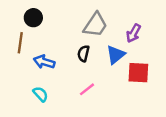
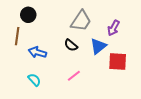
black semicircle: (83, 54) -> (71, 45), turned -64

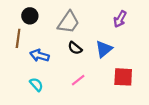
gray trapezoid: (81, 21) -> (68, 22), moved
purple arrow: (114, 28) -> (120, 19), moved
red square: (118, 61) -> (123, 77), moved

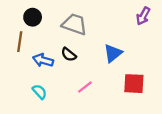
purple arrow: (120, 19) -> (143, 16), moved
gray trapezoid: (68, 22) -> (74, 24), turned -105
black semicircle: (75, 48) -> (69, 54), moved

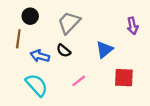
purple arrow: (143, 16) -> (133, 26), moved, turned -42
gray trapezoid: (74, 24) -> (69, 23), turned -65
cyan semicircle: (40, 92) -> (37, 85), size x1.6

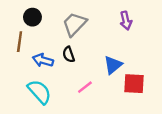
purple arrow: (133, 26) -> (126, 21), moved
blue triangle: (105, 50) -> (113, 65), moved
black semicircle: (64, 51) -> (69, 54), turned 32

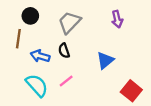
red square: (134, 84) -> (131, 91), moved, turned 36
pink line: (85, 87) -> (66, 81), moved

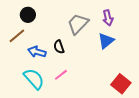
gray trapezoid: (69, 22) -> (78, 24), moved
brown line: (18, 39) -> (17, 36), turned 42
blue triangle: (105, 60) -> (106, 41), moved

